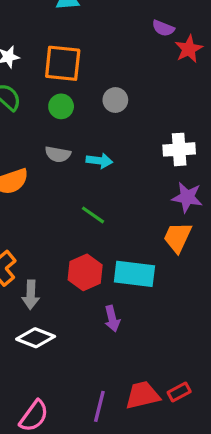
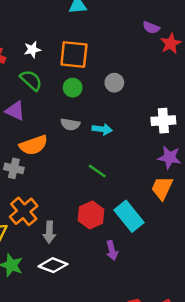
cyan rectangle: (134, 274) -> (129, 216), turned 44

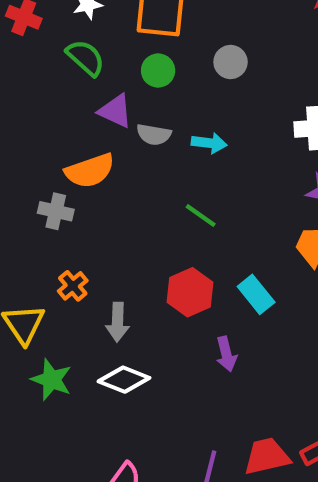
purple triangle: (15, 111) -> (115, 111), moved
orange cross: (24, 211) -> (73, 286), size x0.6
cyan rectangle: (129, 216) -> (256, 294), size x0.7

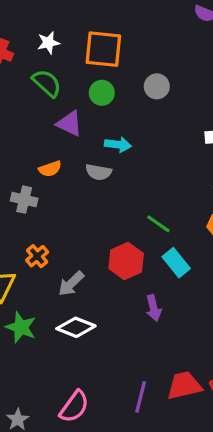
gray semicircle: (154, 134) -> (99, 172), moved
cyan arrow: (209, 143) -> (118, 145), moved
orange semicircle: (90, 171) -> (50, 169), size x0.6
green line: (201, 215) -> (158, 224), moved
gray arrow: (118, 322) -> (71, 284), turned 44

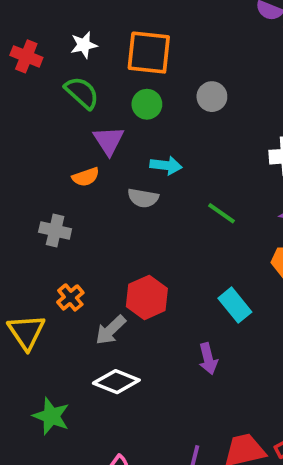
purple triangle: (69, 124) -> (109, 141), turned 32
orange semicircle: (50, 169) -> (86, 177), moved
green line: (158, 224) -> (222, 213), moved
red hexagon: (126, 261) -> (147, 297), moved
green star: (21, 327) -> (51, 416), moved

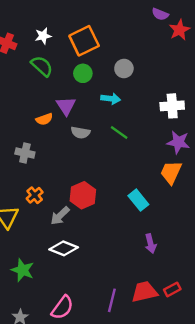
orange square: (149, 53) -> (84, 41), turned -32
purple triangle: (109, 141) -> (66, 106), moved
cyan arrow: (166, 165) -> (111, 99), moved
green line: (222, 213) -> (119, 132), moved
purple arrow: (208, 359) -> (150, 244), moved

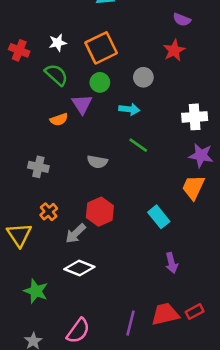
red star: (179, 30) -> (174, 50), moved
purple triangle: (66, 106) -> (82, 104), moved
orange semicircle: (44, 119) -> (59, 120), moved
gray semicircle: (80, 132) -> (97, 162), moved

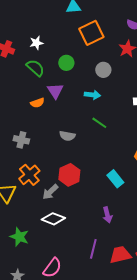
orange square: (101, 48) -> (91, 33), moved
green circle: (100, 82) -> (66, 63), moved
orange cross: (49, 212) -> (29, 175), size x1.5
purple arrow: (172, 263) -> (107, 215), moved
purple line: (131, 323) -> (93, 249), moved

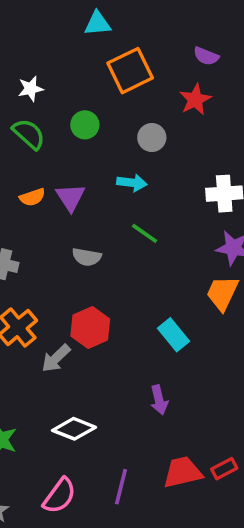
purple triangle: (55, 91) -> (70, 197), moved
white diamond: (53, 219) -> (74, 429), moved
purple line: (93, 249) -> (121, 487), moved

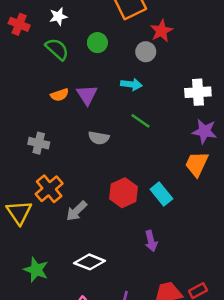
red star: (195, 100) -> (161, 31), moved
red hexagon: (90, 327) -> (124, 193), moved

